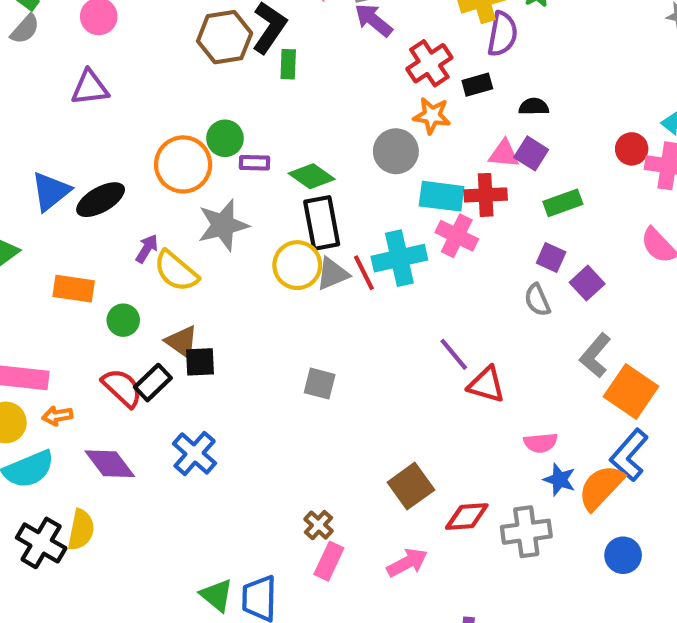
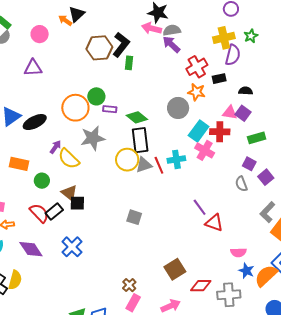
cyan rectangle: (442, 196) -> (199, 131), turned -65
cyan cross: (399, 258) -> (176, 159), size x0.7

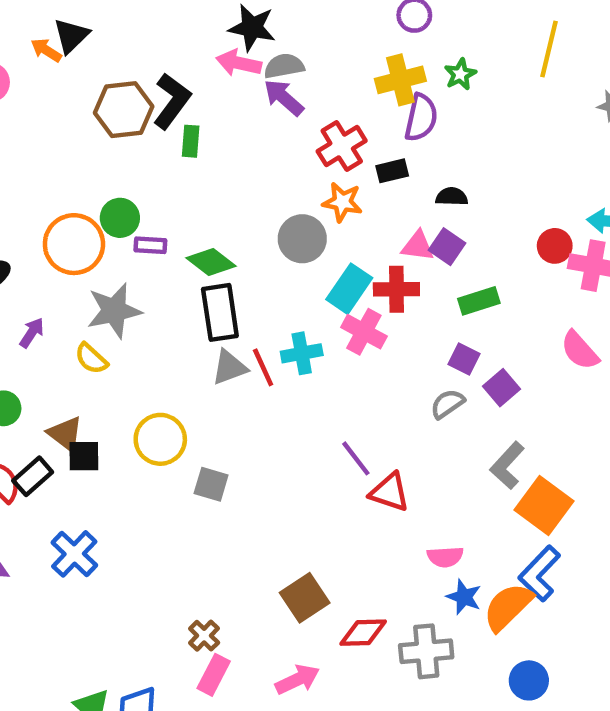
yellow semicircle: (69, 159) -> (91, 359), moved, size x0.7
yellow circle: (127, 160) -> (160, 439), moved
gray semicircle: (241, 184) -> (447, 404), turned 77

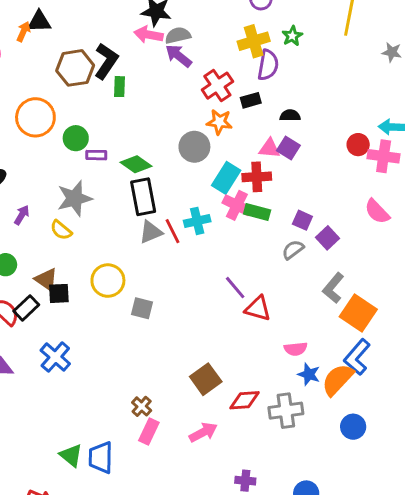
black triangle: (71, 36) -> (39, 21), turned 45
orange arrow: (46, 50) -> (23, 32), turned 84
orange circle: (74, 244) -> (35, 117), moved
green rectangle: (479, 301) -> (257, 212), moved, turned 35

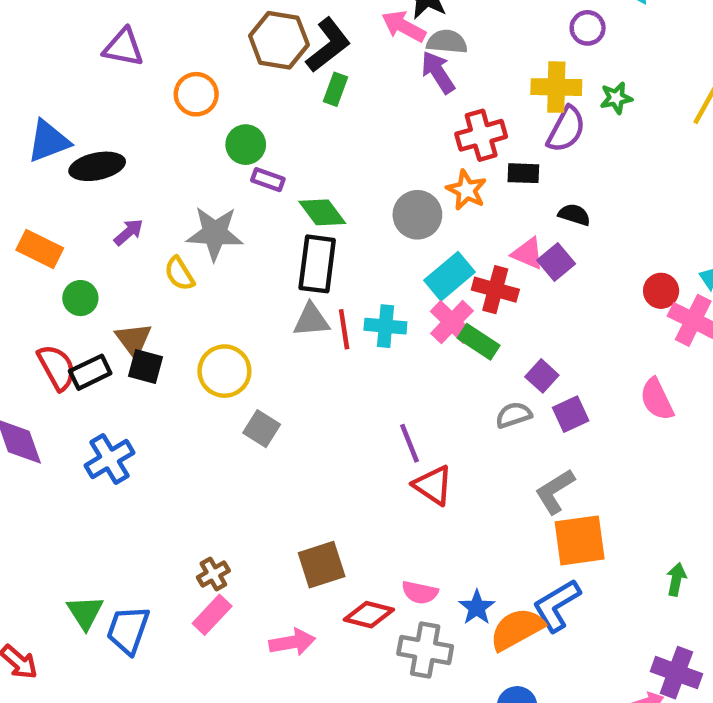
orange circle: (35, 117) -> (196, 94), size x0.7
orange square: (358, 313) -> (580, 540), turned 30
pink semicircle: (296, 349) -> (420, 592), moved

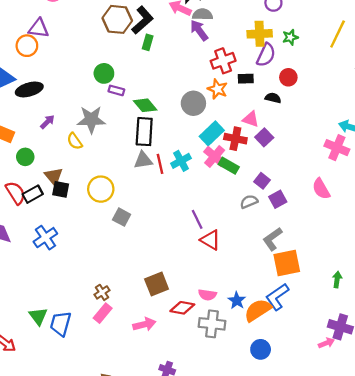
orange circle: (196, 94) -> (27, 46), moved
purple square: (556, 262) -> (264, 137), moved
red circle: (661, 291) -> (288, 77), moved
cyan cross: (385, 326) -> (181, 161), turned -30

